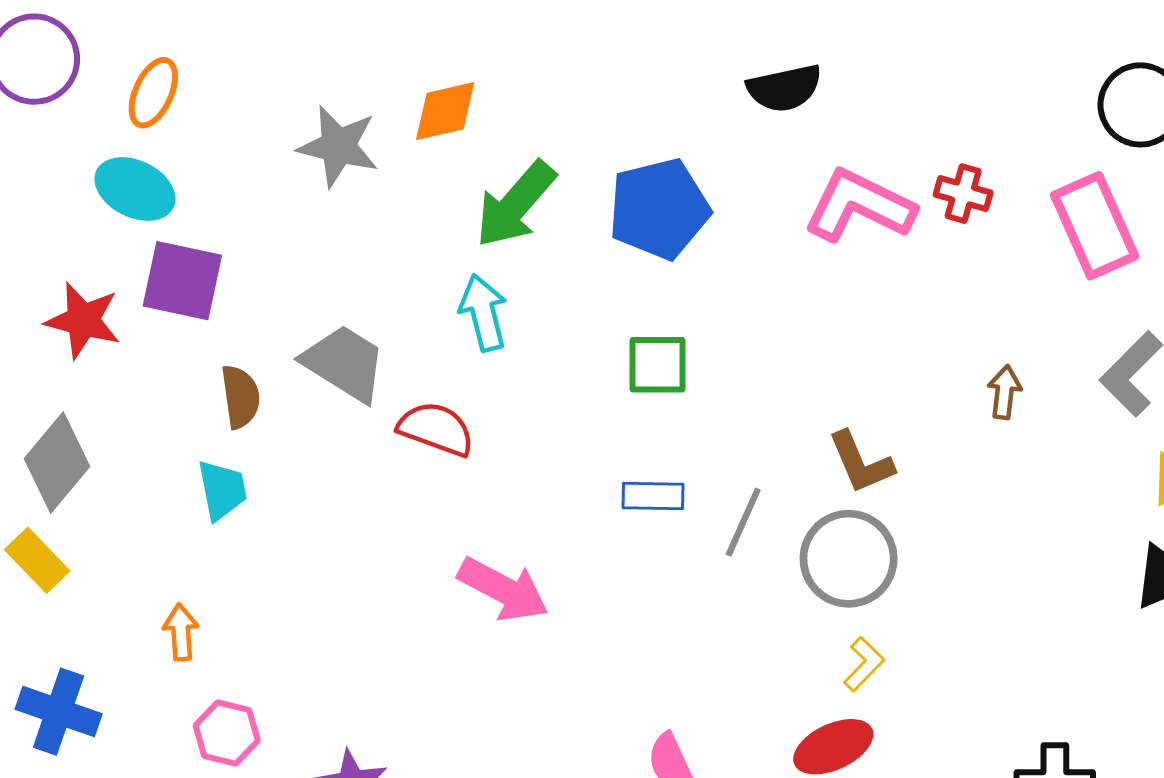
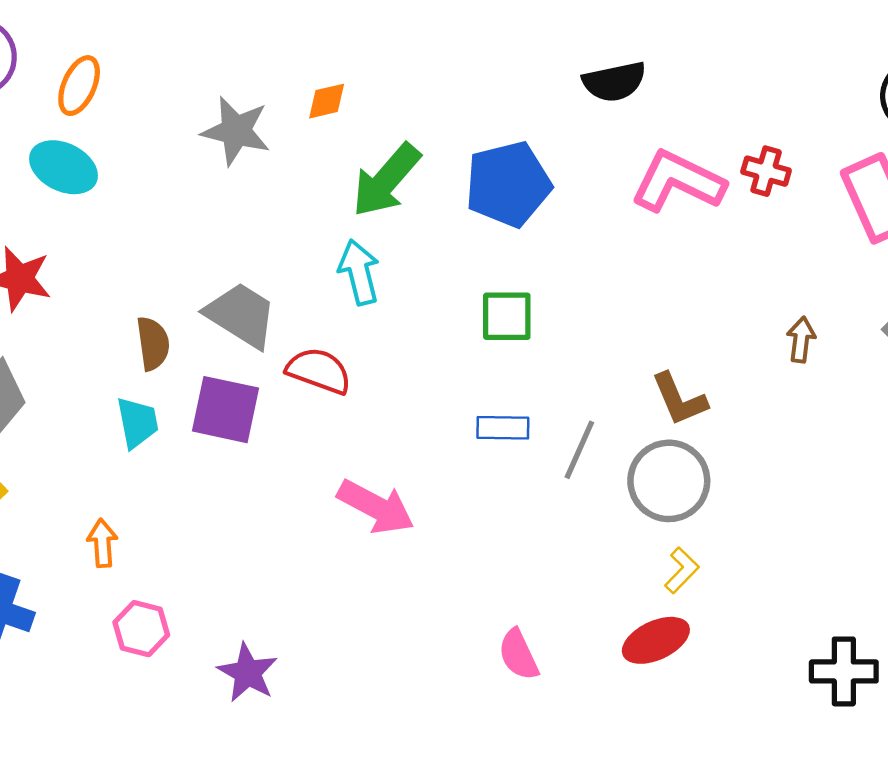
orange diamond: (445, 111) -> (327, 101), size x0.7
purple square: (182, 281) -> (226, 410), moved

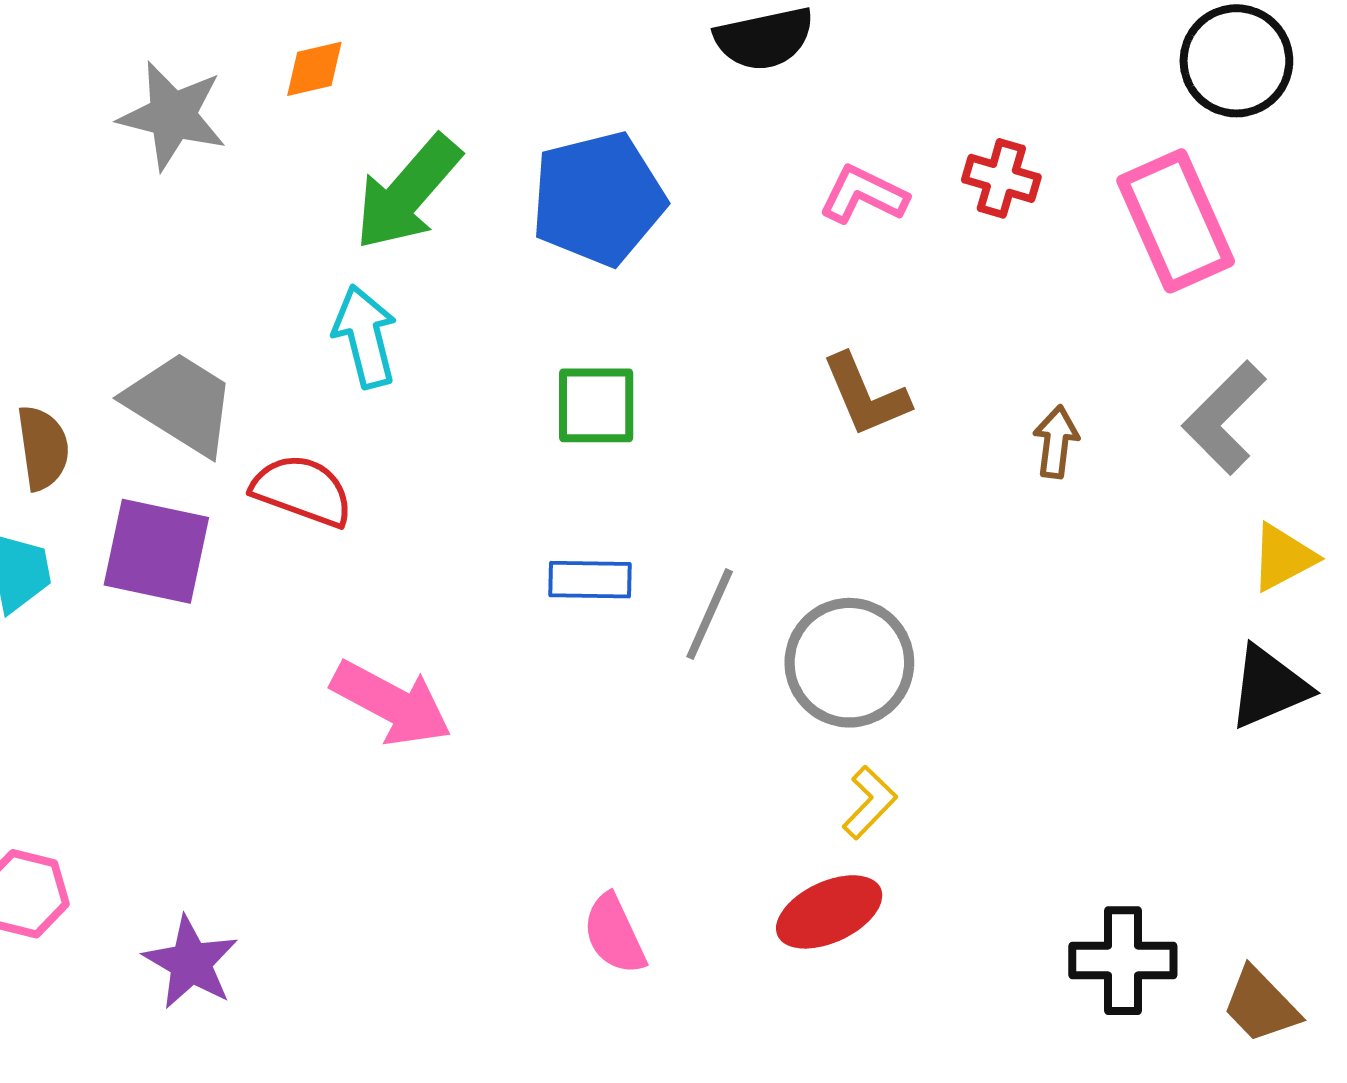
pink L-shape: (678, 181) -> (864, 195), size x0.6
brown L-shape: (679, 399) -> (866, 395), moved

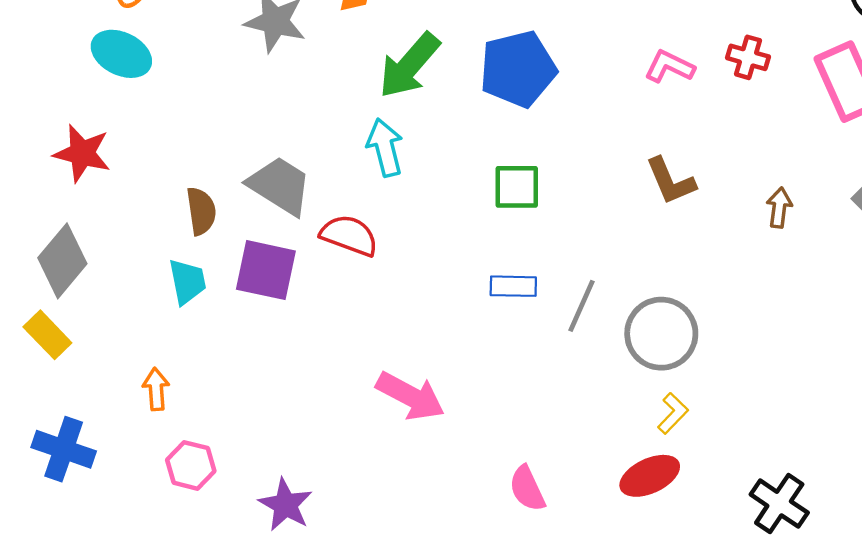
pink arrow: (391, 703) -> (410, 396), moved
black cross: (1123, 961) -> (779, 504), moved, turned 34

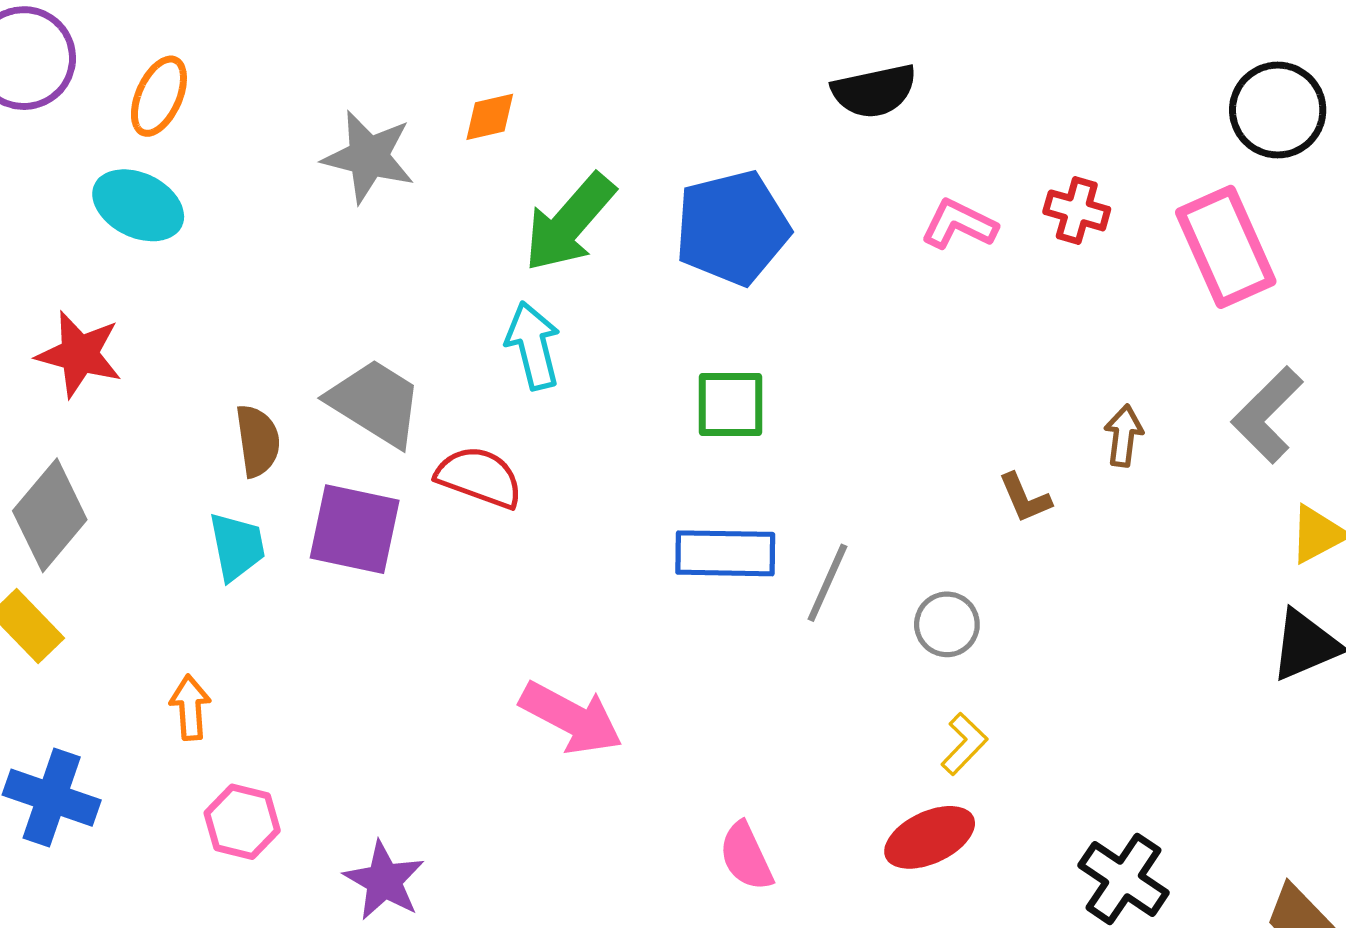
brown L-shape: (671, 181) -> (1025, 498), moved, size x0.7
blue rectangle: (513, 286) -> (725, 553), size x1.4
gray circle: (661, 334) -> (947, 624), size x0.6

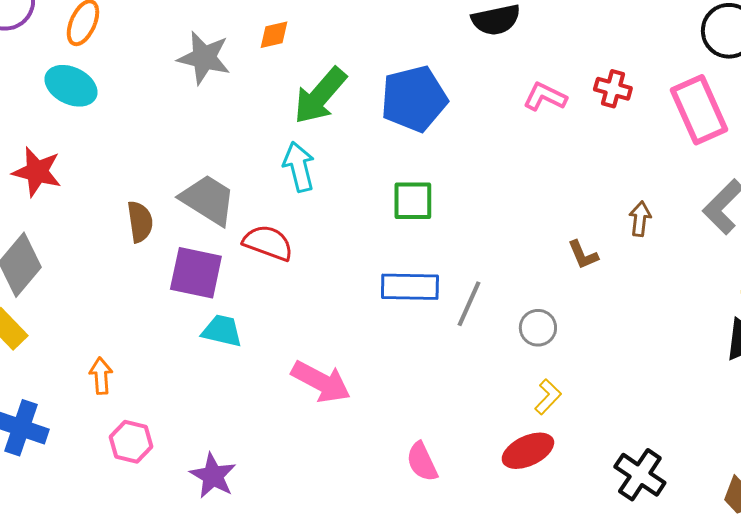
cyan trapezoid: (237, 546) -> (222, 331), moved, turned -66

